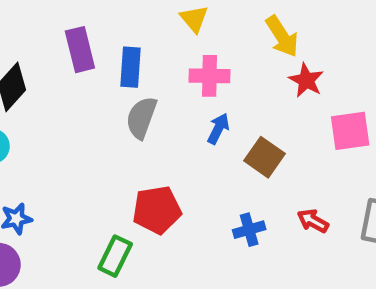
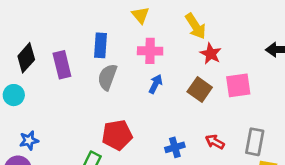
purple rectangle: (80, 50) -> (62, 65), moved
brown square: (264, 157) -> (200, 90), moved

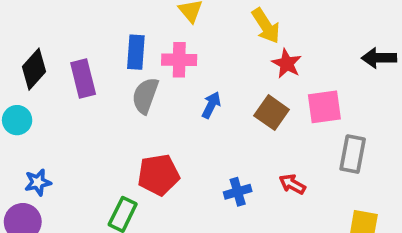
pink cross: (150, 51) -> (179, 60), moved
gray rectangle: (255, 142) -> (353, 154), moved

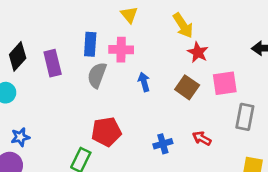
blue arrow: (211, 105) -> (144, 82), turned -42

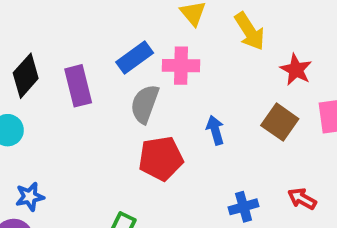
yellow arrow: (183, 25) -> (250, 31), moved
blue rectangle: (90, 44) -> (135, 58), turned 50
blue arrow: (144, 82) -> (215, 130), moved
red pentagon: (106, 132) -> (161, 158), moved

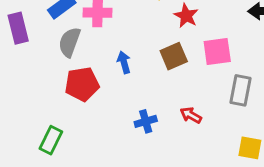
brown square: (280, 122) -> (174, 56), turned 32

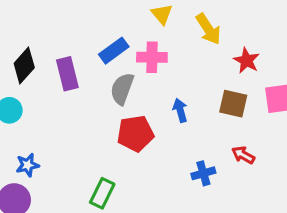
brown square: (174, 56) -> (233, 104), turned 36
red arrow: (191, 115) -> (243, 155), moved

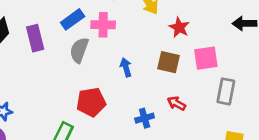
red pentagon: (135, 134) -> (91, 102), moved

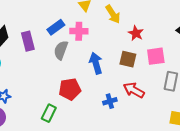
blue arrow: (126, 67) -> (96, 63), size x1.5
red arrow: (177, 103) -> (134, 90), size x1.5

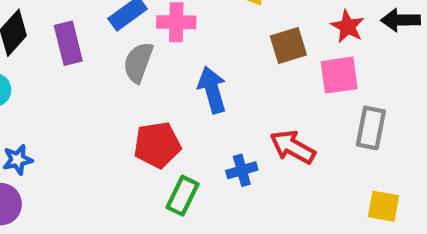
red star: (136, 33) -> (348, 26), moved
brown square: (128, 59) -> (288, 45), moved, turned -30
green rectangle: (49, 113) -> (183, 196), moved

